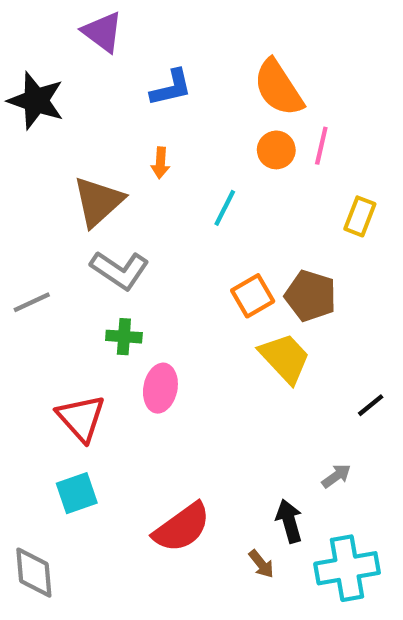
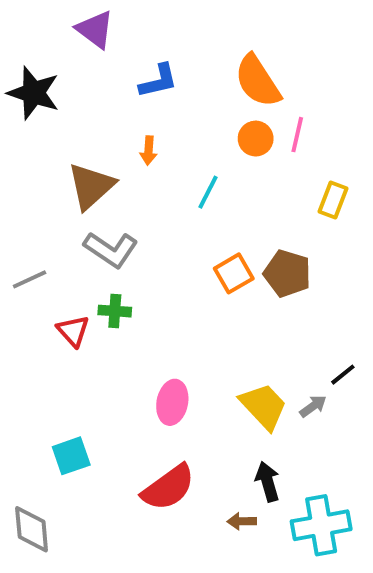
yellow trapezoid: (285, 358) -> (264, 406), moved
pink ellipse: (160, 388) -> (172, 402), moved
red triangle: (81, 418) -> (73, 331), moved, size x0.7
gray arrow: (336, 476) -> (313, 406), moved
brown arrow: (261, 564) -> (242, 521), turned 128

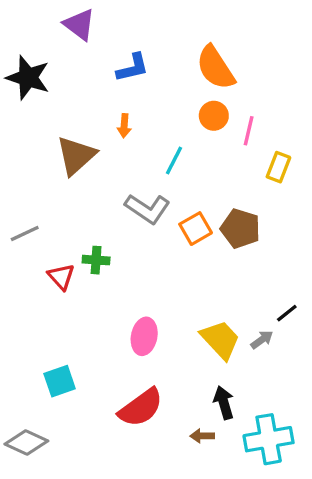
pink line: (297, 135) -> (249, 131), moved
gray L-shape: (111, 250) -> (147, 209), moved
gray diamond: (32, 529) -> (26, 442), turned -60

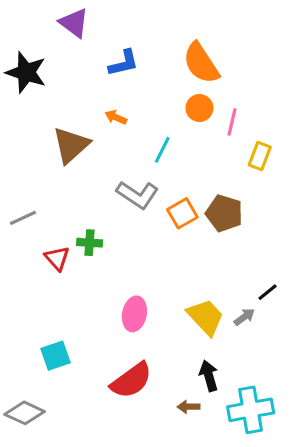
orange arrow: (124, 126) -> (116, 117), turned 110

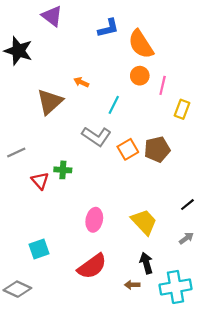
blue L-shape: (124, 63) -> (108, 28), moved
brown pentagon: (224, 213) -> (157, 149), turned -30
gray arrow: (244, 317) -> (186, 238), moved

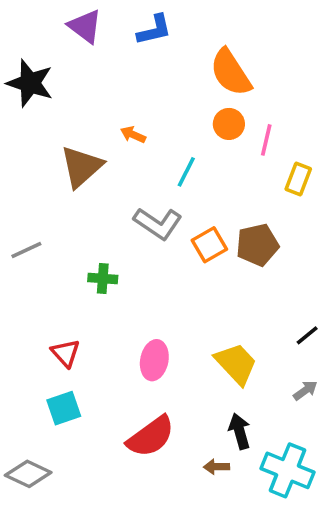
blue L-shape: (108, 28) -> (154, 30), moved
red triangle: (40, 181) -> (65, 353), moved
cyan cross: (176, 287) -> (288, 470), turned 32

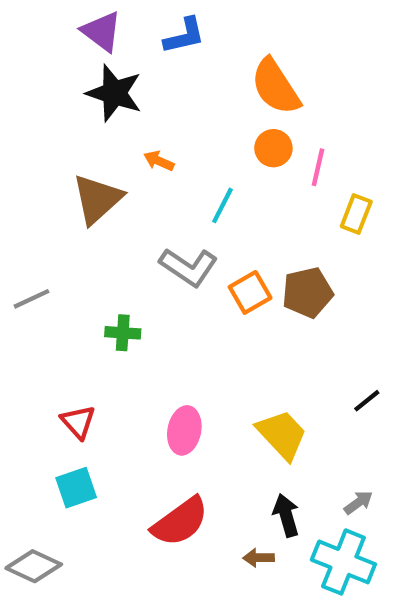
black star: (30, 83) -> (114, 93), moved
gray arrow: (305, 390) -> (358, 503), moved

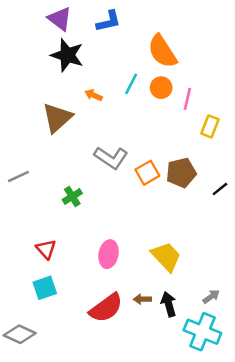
cyan line: (223, 205) -> (131, 84), moved
green cross: (123, 333) -> (72, 197), turned -36
black line: (367, 401) -> (220, 189), moved
brown arrow: (259, 558) -> (142, 299), moved

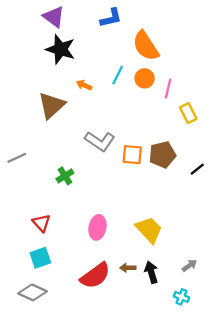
blue L-shape: (109, 21) -> (111, 18), moved
yellow rectangle: (210, 126) -> (188, 113), turned -48
orange square: (147, 173) -> (132, 155), turned 35
cyan cross: (202, 332) -> (182, 297), size x0.5
gray diamond: (20, 334) -> (32, 292), moved

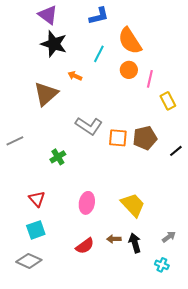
cyan line: (118, 75) -> (99, 54), moved
red semicircle: (95, 276) -> (85, 246), size x0.7

